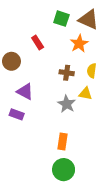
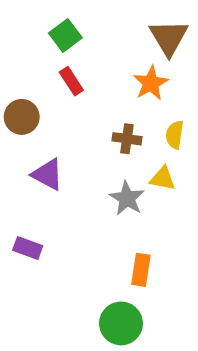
green square: (61, 19) -> (65, 35), moved, turned 35
brown triangle: (89, 20) -> (169, 37), turned 35
purple rectangle: (17, 114) -> (28, 248), moved
orange rectangle: (62, 141) -> (141, 270), moved

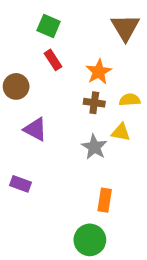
green square: (65, 35) -> (49, 26), turned -30
orange star: (151, 83) -> (99, 72), moved
yellow semicircle: (175, 135) -> (130, 100), turned 78

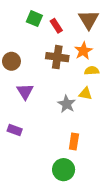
red rectangle: (53, 60) -> (56, 26), moved
orange star: (99, 72) -> (83, 51), moved
brown cross: (94, 103) -> (57, 57), moved, size x1.5
purple triangle: (35, 129) -> (25, 91), turned 30

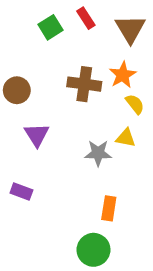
green square: (34, 19) -> (51, 27), turned 35
red rectangle: (56, 26) -> (86, 18), moved
yellow semicircle: (92, 71) -> (135, 104), turned 56
gray star: (67, 104) -> (98, 153), turned -30

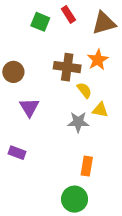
green square: (51, 27) -> (40, 22), turned -36
brown triangle: (130, 29) -> (104, 23), turned 45
yellow semicircle: (135, 104) -> (84, 90), moved

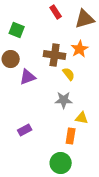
green square: (40, 22) -> (17, 30), moved
purple triangle: (29, 107) -> (28, 77), moved, turned 42
yellow triangle: (100, 110) -> (82, 118), moved
purple rectangle: (17, 153) -> (25, 130), moved, turned -48

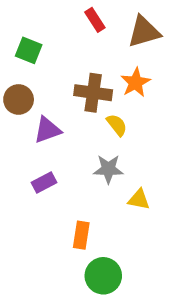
purple rectangle: (25, 130) -> (44, 183), moved
orange rectangle: (71, 136) -> (81, 235), moved

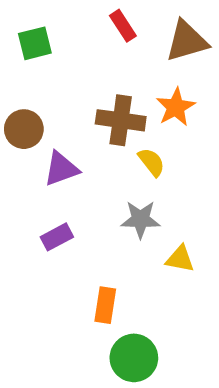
green square: (29, 50) -> (35, 43), moved, turned -36

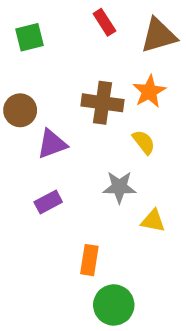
yellow semicircle: (151, 162) -> (144, 142), moved

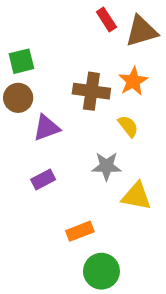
red rectangle: (104, 22) -> (106, 19), moved
green square: (29, 37) -> (21, 61), moved
yellow triangle: (153, 221) -> (136, 196), size x1.4
orange rectangle: (89, 260) -> (80, 231), turned 60

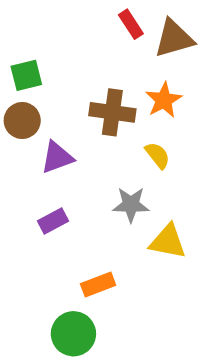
green circle: (101, 271) -> (73, 334), moved

